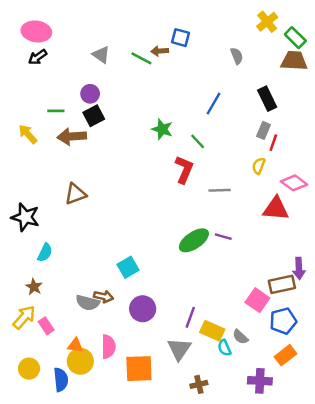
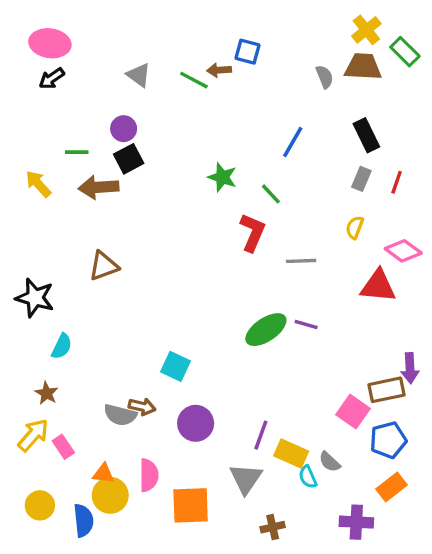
brown trapezoid: (294, 61) -> (363, 67), moved
red line: (273, 143) -> (397, 182), moved
cyan square: (128, 267) -> (176, 366), turned -35

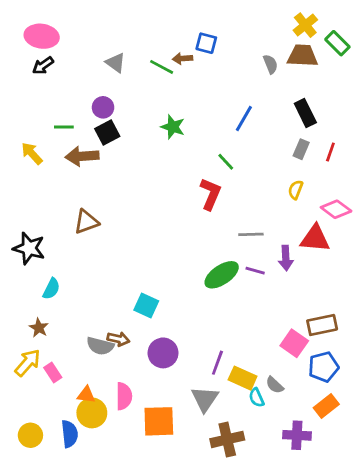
green star: (222, 177) -> (173, 127), moved
gray line: (301, 261) -> (251, 234), moved
purple arrow: (410, 368) -> (286, 258), moved
yellow circle: (40, 505) -> (30, 435), moved
brown cross: (273, 527) -> (227, 439), size x1.6

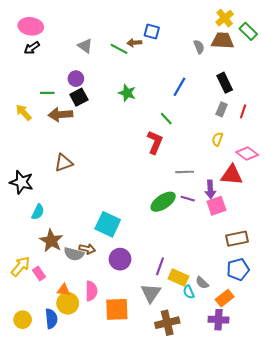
cyan square: (146, 305) -> (108, 224), size x1.4
brown star: (39, 328) -> (51, 241), moved, size x1.6
pink square: (294, 343) -> (216, 206), moved, turned 36
orange rectangle: (326, 406) -> (225, 298), moved

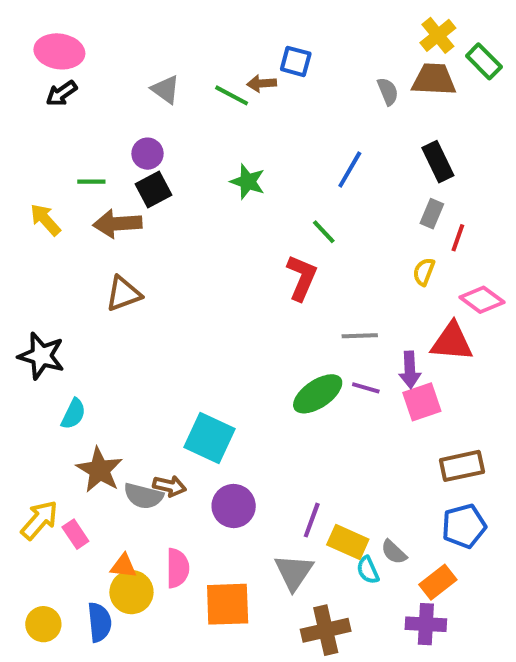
red line: (243, 111) -> (458, 238), moved
brown triangle: (64, 163) -> (123, 294), moved

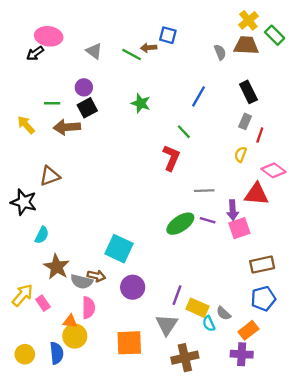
pink ellipse: (59, 51) -> (49, 36), moved
brown triangle: (123, 294) -> (50, 176), moved
pink semicircle: (178, 568) -> (88, 308), moved

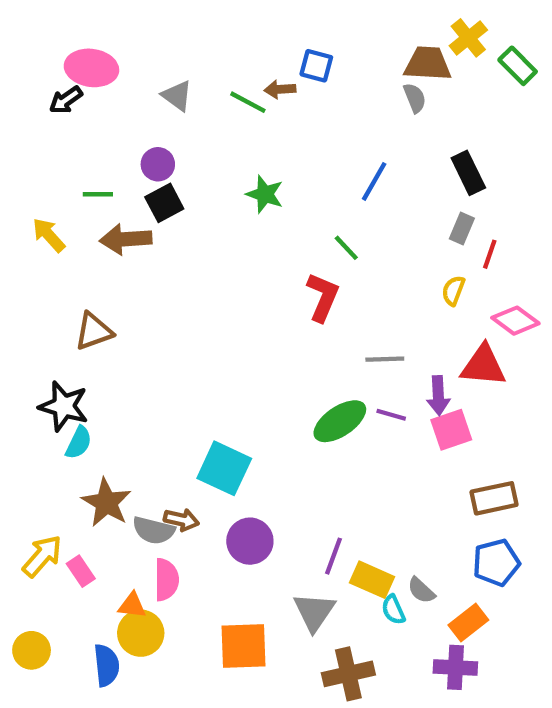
brown trapezoid: (246, 45) -> (428, 64), moved
black star: (24, 202) -> (64, 406), moved
yellow circle: (25, 354) -> (32, 650), moved

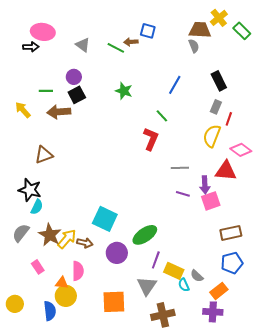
black arrow: (66, 100) -> (31, 47), turned -147
yellow semicircle: (453, 291) -> (212, 136), size x1.6
green ellipse: (340, 421) -> (145, 235), moved
gray semicircle: (154, 530) -> (21, 233), moved, turned 114
yellow arrow: (42, 556) -> (67, 239), moved

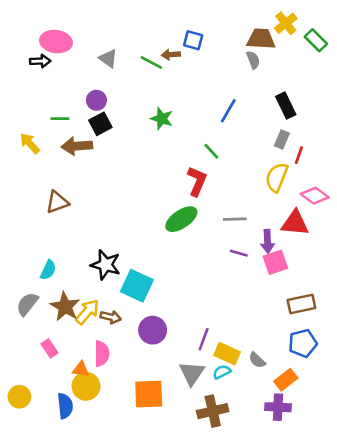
black star: (30, 190) -> (106, 265), moved
green ellipse: (145, 235) -> (181, 219), moved
cyan semicircle: (184, 285) -> (222, 372), moved, turned 88

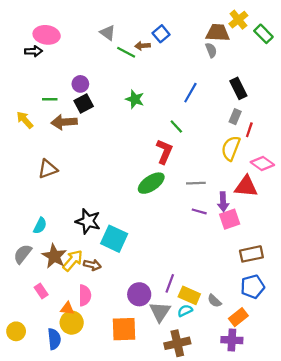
blue square: (193, 40) -> (161, 34), turned 35
gray triangle: (108, 59) -> (108, 33), moved
purple circle: (153, 330) -> (139, 294), moved

